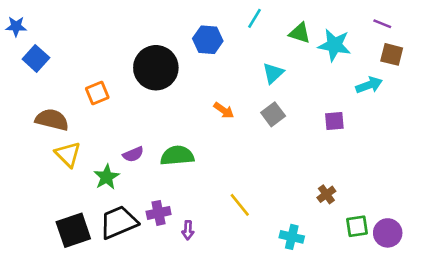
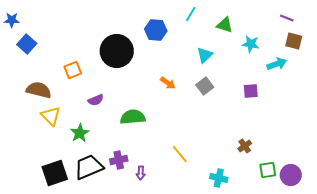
cyan star: (334, 45) -> (251, 44), moved, size x0.7
purple semicircle: (133, 154) -> (96, 100), moved

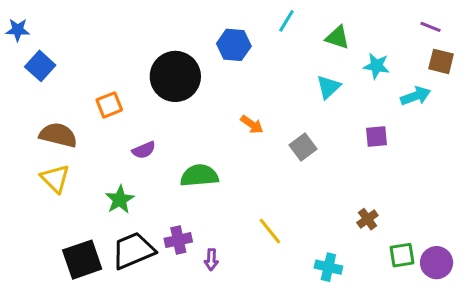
cyan triangle: (205, 55) -> (328, 87), moved
gray square: (205, 86) -> (303, 147), moved
yellow triangle: (51, 116) -> (55, 179), moved

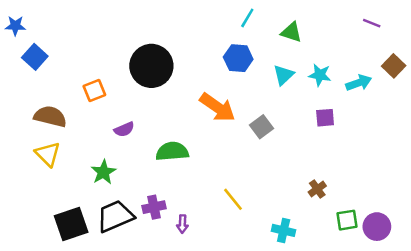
blue hexagon: (234, 45) -> (238, 58), moved
brown square: (441, 61) -> (394, 66), moved, turned 30
cyan star: (376, 66) -> (320, 75), moved
orange arrow: (252, 124) -> (217, 107), size x1.8

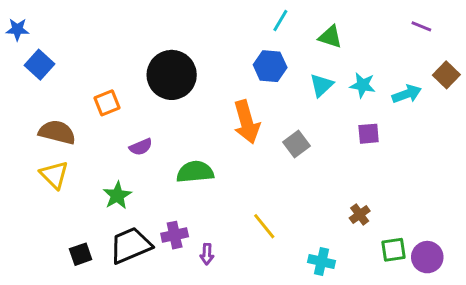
orange arrow: (217, 107) -> (247, 122), turned 39
black square: (71, 224) -> (81, 254), size x0.6

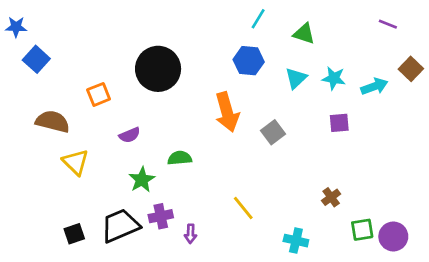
green semicircle: (195, 172) -> (180, 158), size x0.7
yellow triangle: (54, 175) -> (76, 162), moved
green star: (117, 195) -> (142, 180), moved

